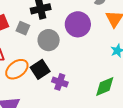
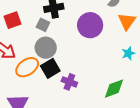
gray square: (23, 28) -> (43, 25), moved
gray circle: (49, 40) -> (46, 48), moved

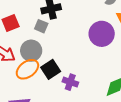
purple circle: (90, 25) -> (102, 34), moved
gray circle: (46, 48) -> (31, 51), moved

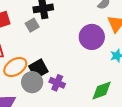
gray square: (41, 26) -> (32, 25), turned 32
gray circle: (31, 51) -> (32, 82), moved

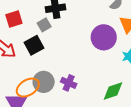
orange ellipse: (15, 67) -> (28, 88), moved
black square: (38, 69) -> (34, 45), moved

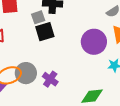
black square: (34, 45) -> (45, 32), moved

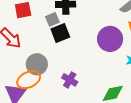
gray circle: (26, 73) -> (37, 64), moved

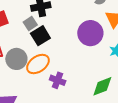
gray circle: (37, 64) -> (16, 59), moved
orange ellipse: (29, 80) -> (38, 64), moved

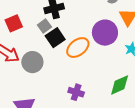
orange ellipse: (38, 64) -> (78, 48), moved
purple cross: (58, 80) -> (76, 92), moved

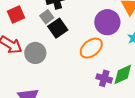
orange ellipse: (78, 48) -> (91, 48), moved
purple cross: (76, 92) -> (104, 78), moved

